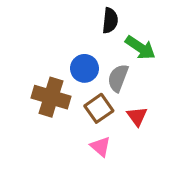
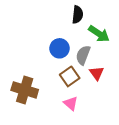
brown cross: (51, 97) -> (25, 90), moved
red triangle: (137, 116) -> (97, 73), moved

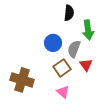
green arrow: (99, 34) -> (88, 30), turned 48

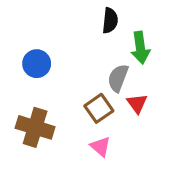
blue circle: (53, 43) -> (37, 64), moved

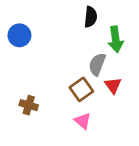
blue circle: (37, 64) -> (19, 35), moved
brown cross: (35, 127) -> (29, 105), size x0.6

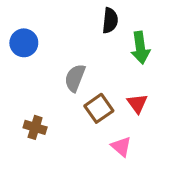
gray semicircle: (97, 64) -> (75, 78), moved
pink triangle: (83, 121) -> (121, 147), moved

